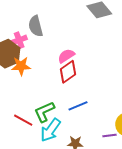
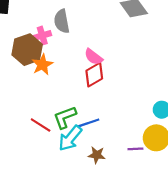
pink semicircle: (66, 56) -> (93, 57), turned -114
orange star: (21, 66) -> (42, 65), turned -30
blue line: (78, 106) -> (89, 123), moved

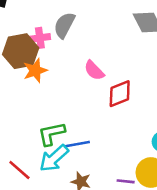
gray semicircle: (62, 21) -> (64, 25), turned 30
red diamond: (94, 75) -> (120, 94), moved
red line: (41, 125) -> (19, 170), moved

